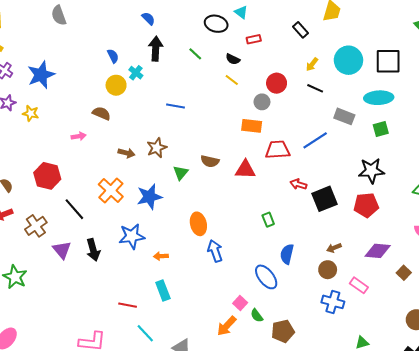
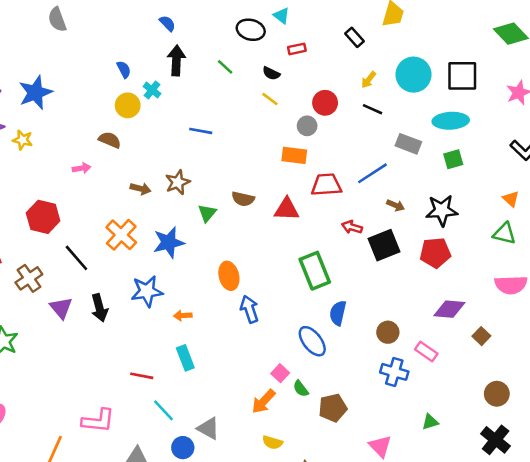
green rectangle: (268, 220) -> (315, 271), size x2.0
brown arrow: (334, 248) -> (396, 205), moved, turned -136

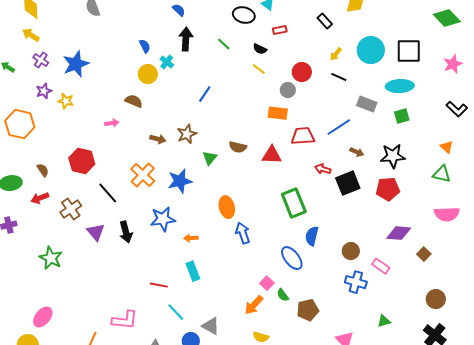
blue line: (201, 131) -> (205, 94), turned -66

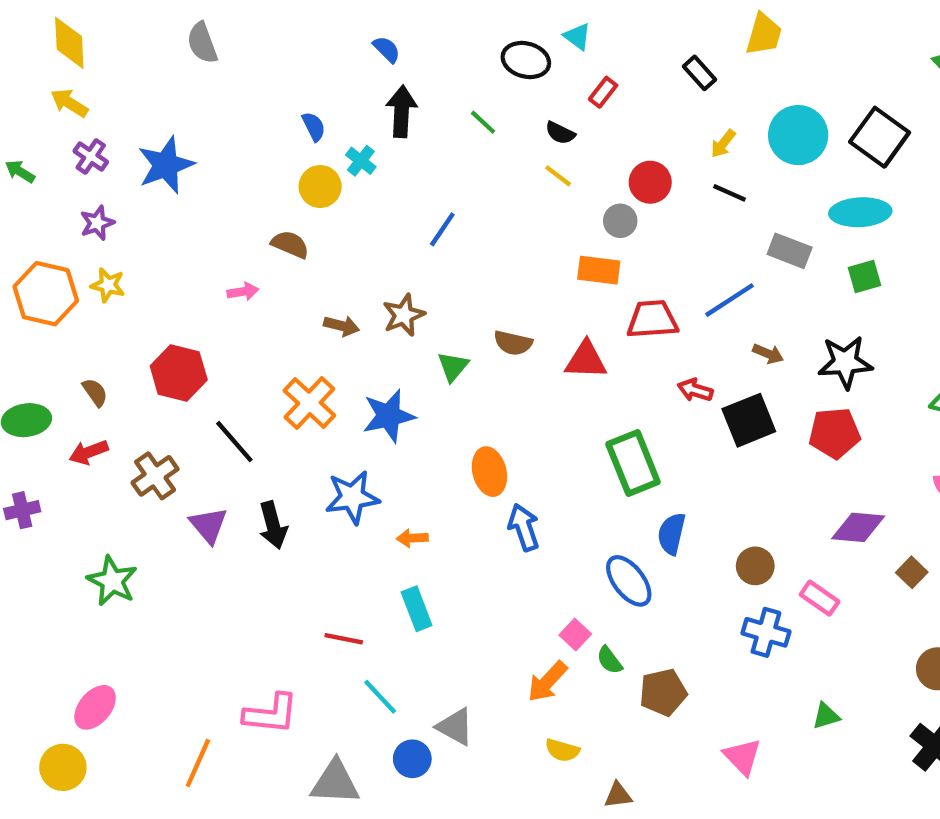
red rectangle: (280, 30) -> (603, 92), turned -40
black square: (409, 51) -> (880, 137), turned 36
yellow star: (66, 101) -> (108, 285), moved

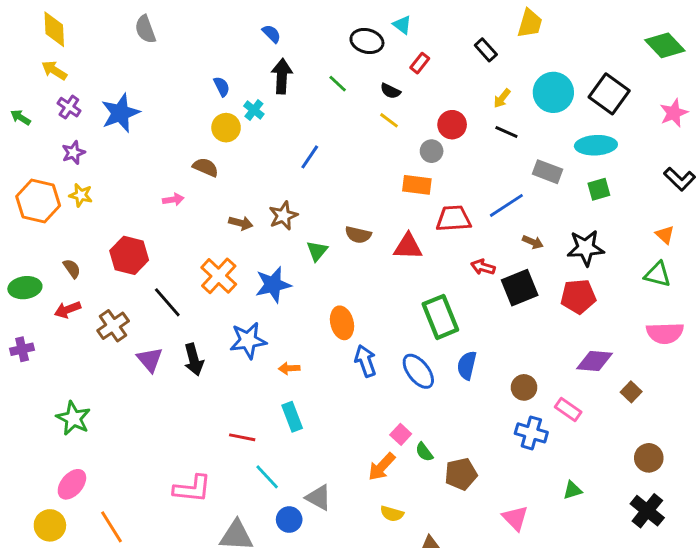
green star: (112, 581) -> (73, 418), moved
blue ellipse: (629, 581) -> (418, 371), moved
orange line: (198, 763) -> (112, 527), moved, turned -56

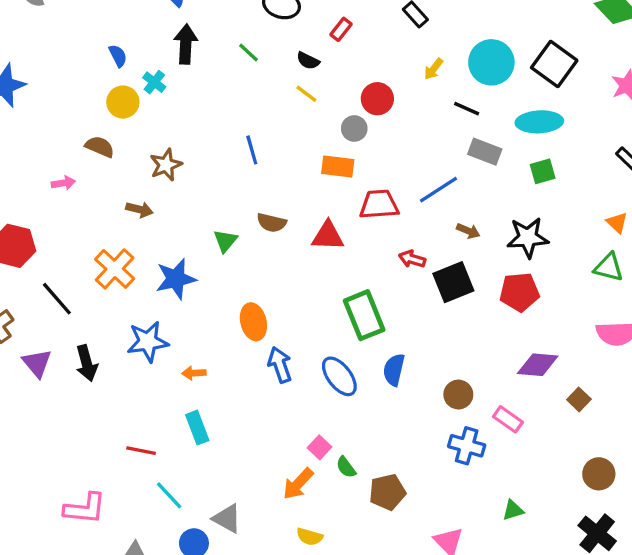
black line: (506, 132) -> (467, 109), moved
blue line: (310, 157) -> (252, 150), moved, turned -50
brown star: (283, 216) -> (166, 165), moved

